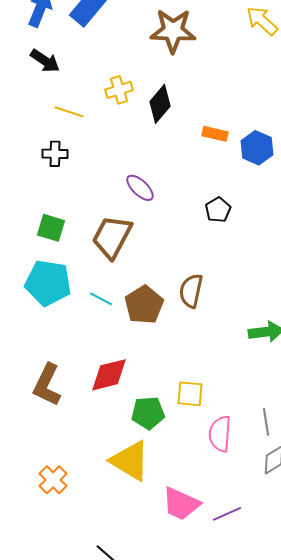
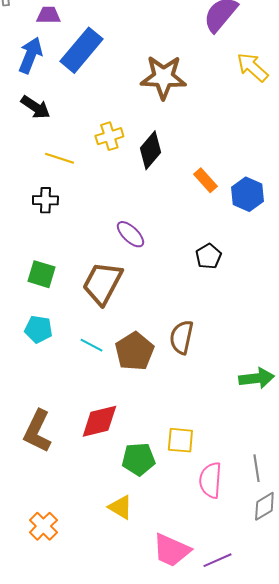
orange rectangle: (215, 134) -> (205, 180), turned 35
cyan pentagon: (48, 283) -> (38, 329), size x0.6
yellow triangle: (130, 461) -> (120, 507), size x0.6

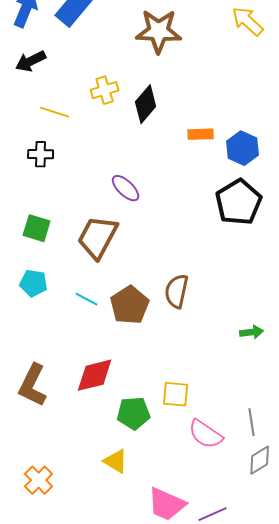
black arrow: (35, 107) -> (31, 61), turned 120
orange rectangle: (205, 180) -> (201, 134), turned -50
black pentagon: (208, 256) -> (239, 202), moved, size x1.8
green arrow: (256, 378) -> (252, 332), size x0.7
pink semicircle: (210, 480) -> (206, 434), turned -60

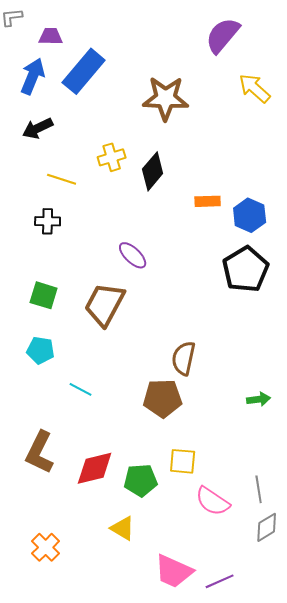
cyan line: (87, 299) -> (81, 389), moved
brown pentagon: (130, 305) -> (163, 398), moved, turned 30
red diamond: (95, 375) -> (95, 468), moved

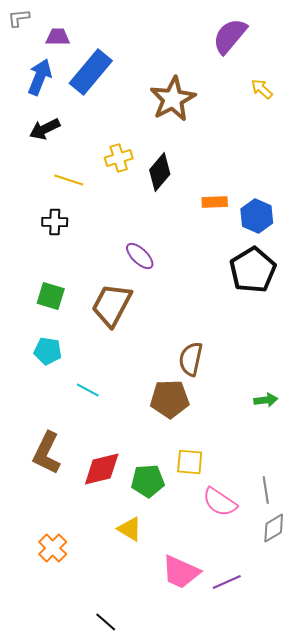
yellow arrow: (255, 88) -> (262, 89), size x0.7
brown star: (166, 98) -> (173, 99), turned -30

